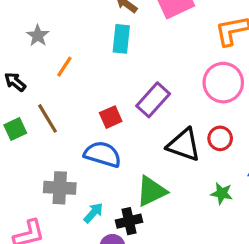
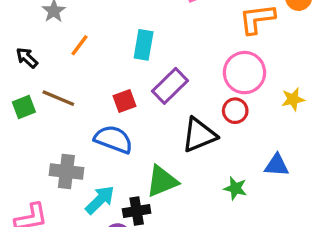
cyan rectangle: (121, 39) -> (144, 45), moved
brown line: (48, 118) -> (58, 98), turned -40
red circle: (220, 138) -> (235, 111), moved
black triangle: (184, 145) -> (199, 135), turned -45
cyan arrow: (93, 213) -> (100, 200), size x1.4

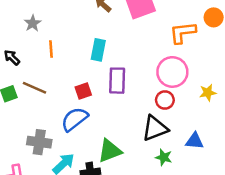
orange line: (79, 45) -> (51, 49), turned -42
purple rectangle: (170, 86) -> (117, 81), turned -45
black triangle: (199, 135) -> (155, 128), moved
blue semicircle: (113, 139) -> (75, 119), turned -60

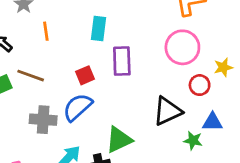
red circle: (165, 100) -> (200, 85), moved
gray cross: (39, 142) -> (43, 120), moved
green star: (164, 157) -> (193, 141), moved

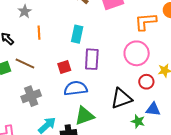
blue semicircle: (77, 107) -> (76, 88), moved, turned 30
gray cross: (43, 120) -> (31, 96), turned -30

